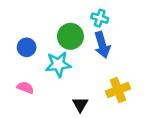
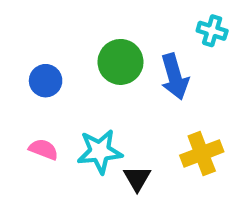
cyan cross: (100, 18) -> (212, 31), moved
cyan star: (58, 64) -> (100, 151), moved

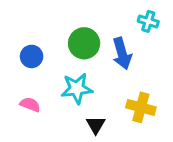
cyan star: (100, 151) -> (77, 88), moved
yellow cross: (202, 154) -> (141, 107), turned 36

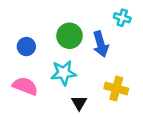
pink semicircle: (30, 105) -> (25, 86), size x1.5

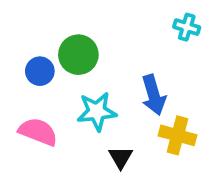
green circle: (69, 36) -> (78, 55), moved
blue arrow: (101, 44) -> (154, 95), moved

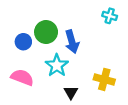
blue arrow: (154, 95) -> (72, 42), moved
cyan star: (97, 112) -> (57, 65), turned -30

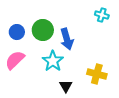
blue circle: (23, 42) -> (17, 32), moved
pink semicircle: (22, 77) -> (15, 60), moved, turned -65

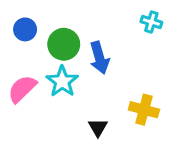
blue circle: (17, 32) -> (25, 29), moved
cyan star: (53, 61) -> (62, 81), moved

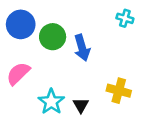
blue circle: (25, 29) -> (21, 24), size x1.5
cyan star: (62, 81) -> (51, 102), moved

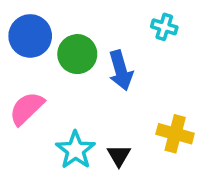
cyan cross: (125, 18) -> (164, 27), moved

